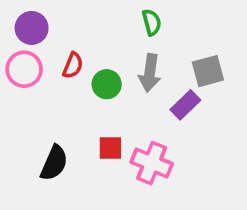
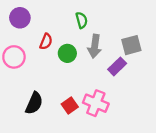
green semicircle: (152, 22) -> (82, 20), moved
pink circle: (24, 69) -> (14, 57), moved
red square: (110, 148) -> (70, 106), moved, turned -35

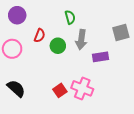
gray square: (131, 45) -> (121, 33), moved
purple rectangle: (117, 66) -> (101, 57), turned 35
black semicircle: (34, 103) -> (16, 88), moved, turned -72

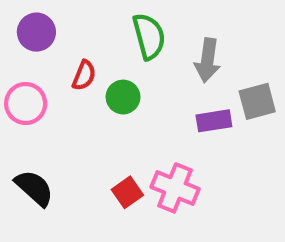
green semicircle: (70, 17) -> (149, 36), size x1.5
gray square: (121, 33) -> (257, 101), moved
gray arrow: (81, 40) -> (207, 60), moved

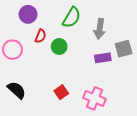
purple circle: (36, 32) -> (28, 14), moved
green semicircle: (149, 36) -> (72, 17), turned 45
pink cross: (175, 188) -> (94, 98), moved

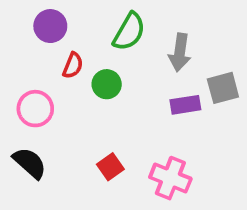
pink circle: (12, 50) -> (35, 109), moved

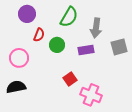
purple rectangle: (185, 105) -> (86, 50), moved
black semicircle: (30, 163) -> (16, 87), turned -54
red square: (110, 167) -> (70, 79), moved

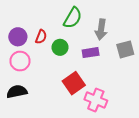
purple circle: (27, 14) -> (18, 37), moved
red square: (70, 79) -> (74, 83), size x1.5

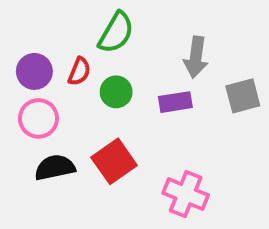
green semicircle: (73, 18) -> (116, 33), moved
red square: (74, 83) -> (114, 161), moved
black semicircle: (17, 92) -> (55, 167), moved

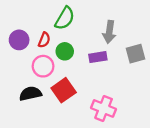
pink circle: (38, 118) -> (43, 66), moved

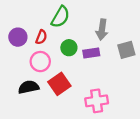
green circle: (65, 51) -> (69, 48), moved
pink cross: (104, 108) -> (97, 101), turned -30

